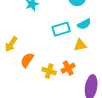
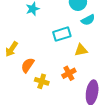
cyan semicircle: (84, 24) -> (88, 20), moved
yellow cross: (49, 71) -> (42, 81), moved

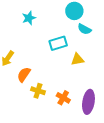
cyan semicircle: (88, 20) -> (84, 29), turned 56
orange cross: (69, 73) -> (63, 98), moved, turned -32

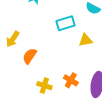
yellow cross: (38, 91) -> (44, 86), moved

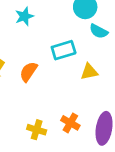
orange semicircle: (30, 56) -> (28, 72), moved

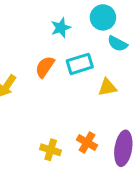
cyan star: (24, 16) -> (61, 28), moved
orange semicircle: (28, 72) -> (45, 67), moved

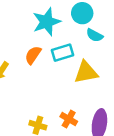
cyan star: (61, 28) -> (47, 22), size x1.6
yellow triangle: (107, 87) -> (86, 72), size x1.5

